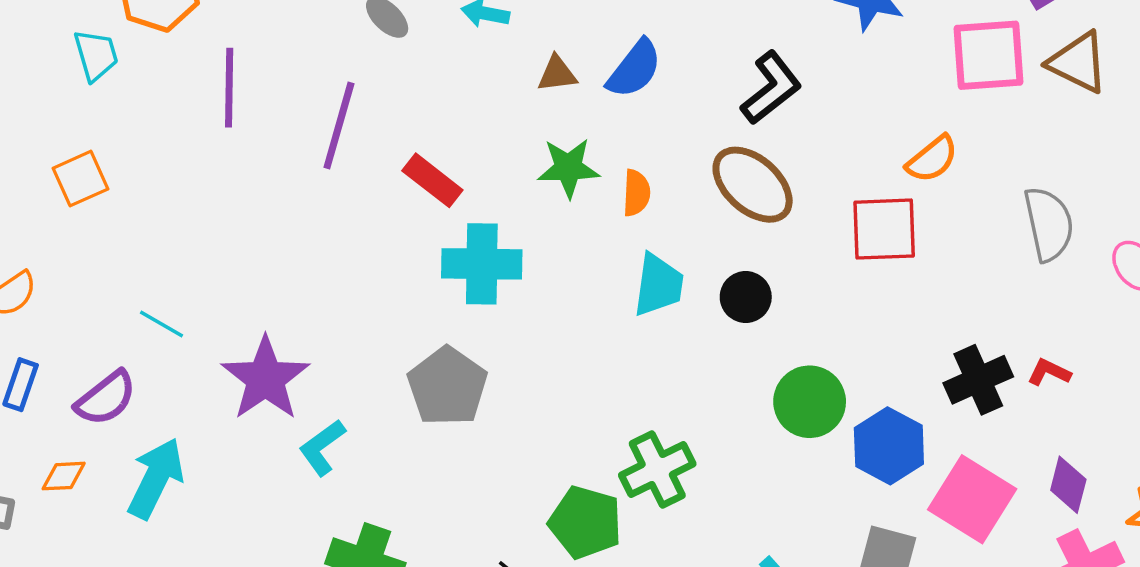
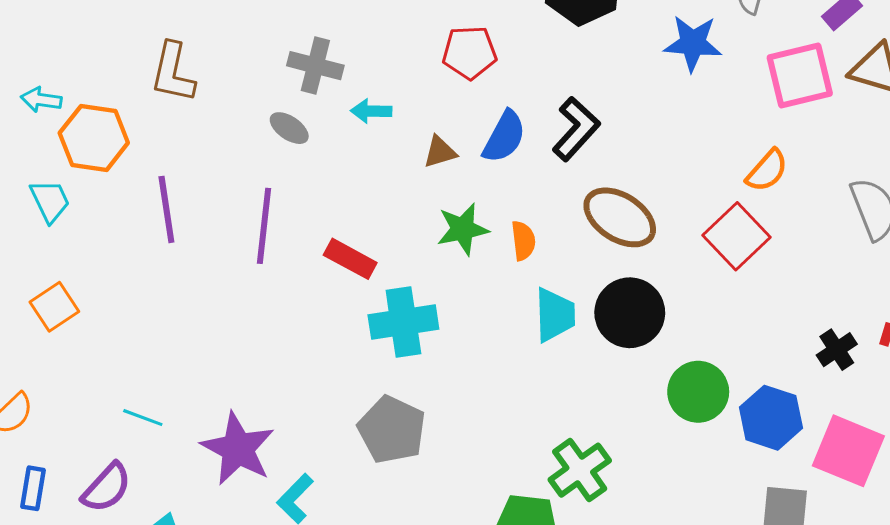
black L-shape: (771, 88) -> (576, 129), moved
red square: (884, 229) -> (736, 236), turned -32
black circle: (746, 297) -> (630, 313), size x1.6
black cross: (978, 380) -> (837, 350), size x0.7

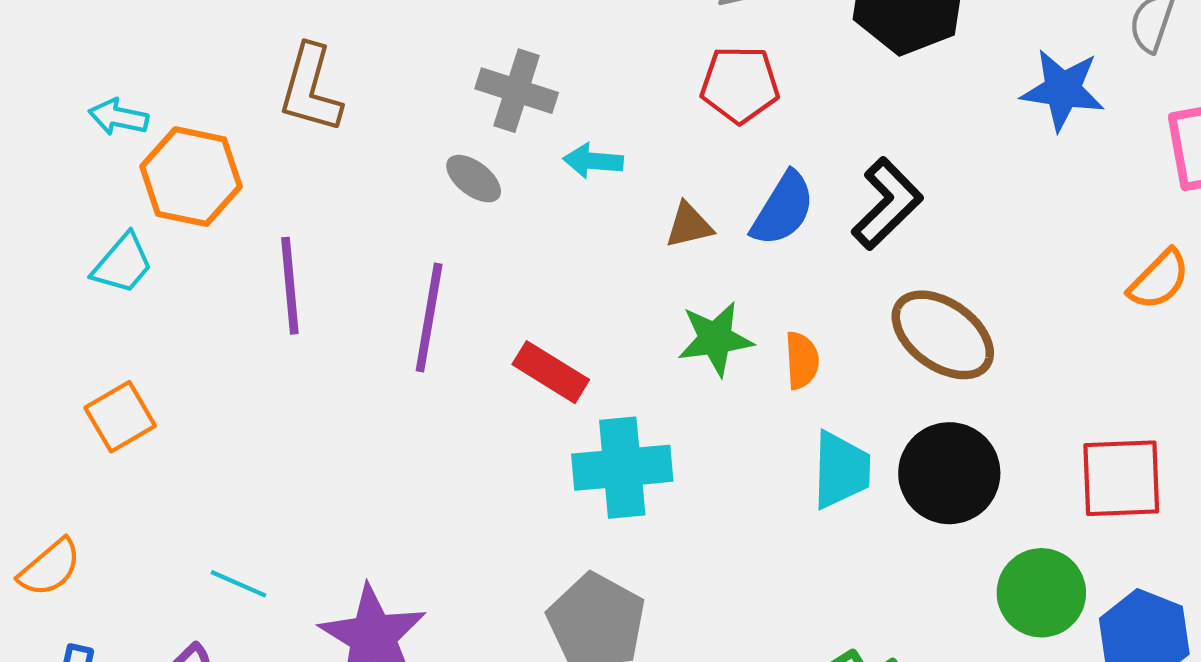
cyan trapezoid: (50, 201) -> (123, 264), turned 63
red square: (736, 236) -> (1121, 478), moved, turned 38

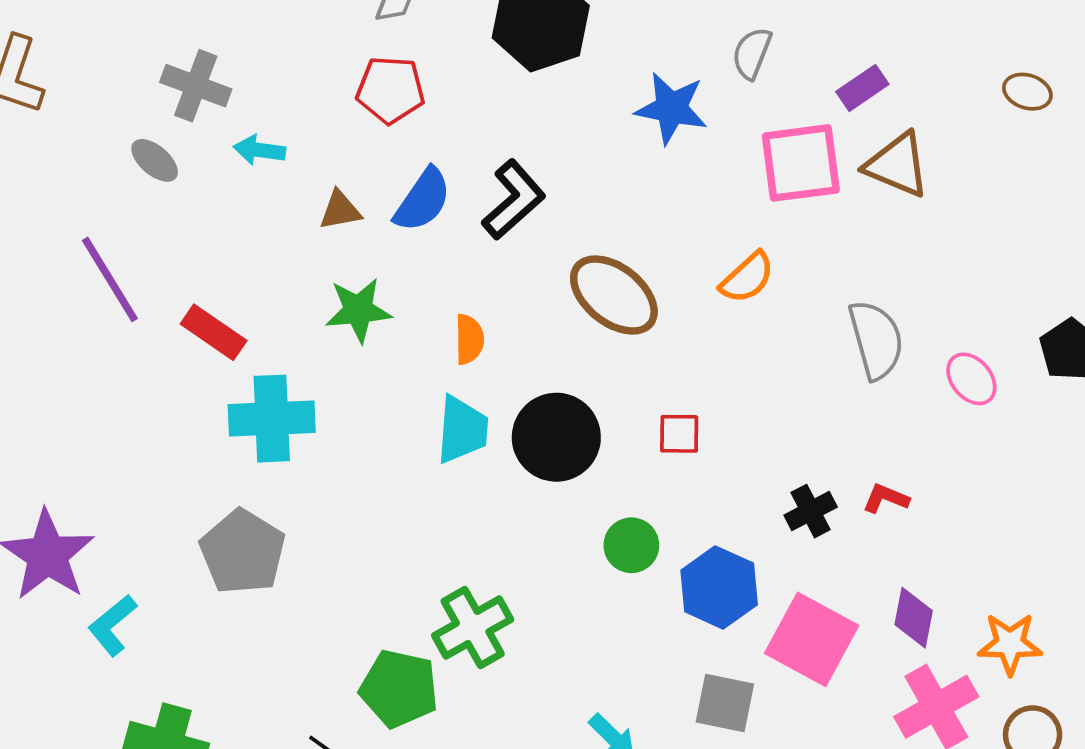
purple line: (429, 317) -> (110, 279), turned -44
brown ellipse: (943, 335) -> (614, 295), moved
orange semicircle: (802, 360) -> (469, 339), moved
red square: (1121, 478) -> (679, 434), moved, size x0.6
green circle: (1041, 593) -> (631, 545), size x0.7

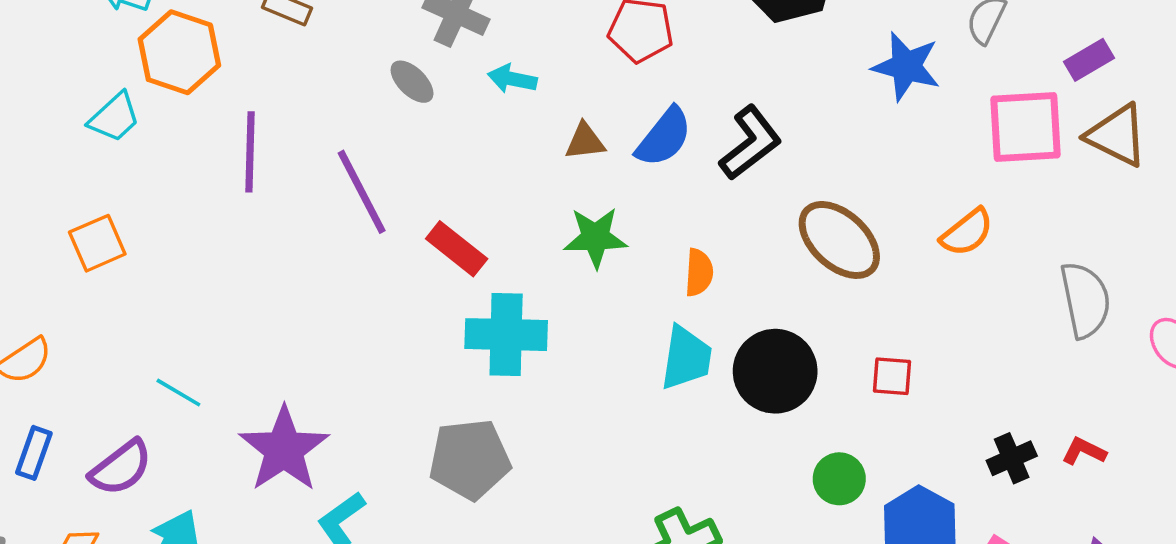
gray pentagon: (243, 552) -> (470, 459), turned 30

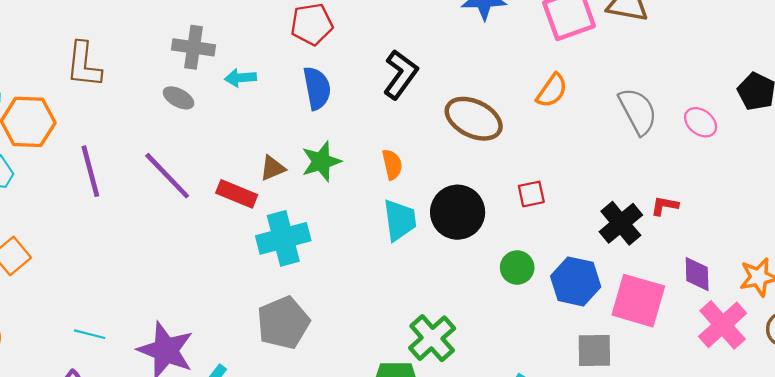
blue semicircle: (664, 137) -> (317, 88), moved, turned -33
brown triangle: (585, 141) -> (272, 168), moved
black cross: (1012, 458) -> (621, 223), size x1.4

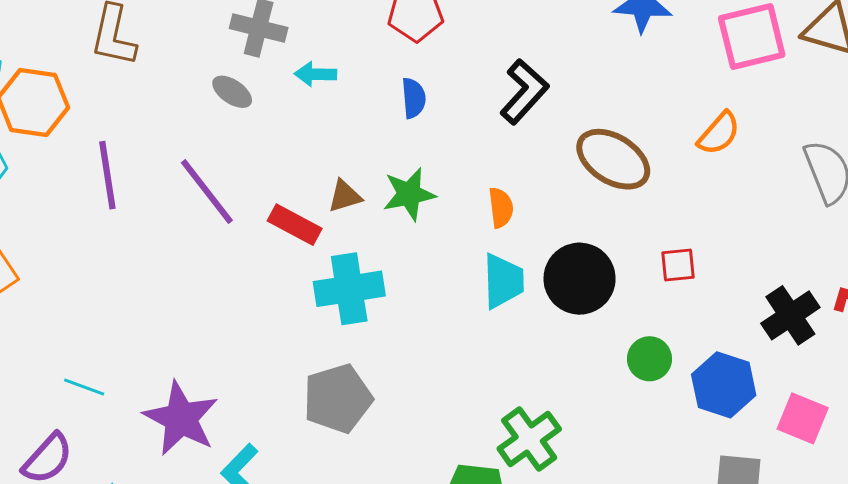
blue semicircle: (317, 88) -> (414, 98), size x0.7
pink square: (638, 301) -> (803, 418), size x0.7

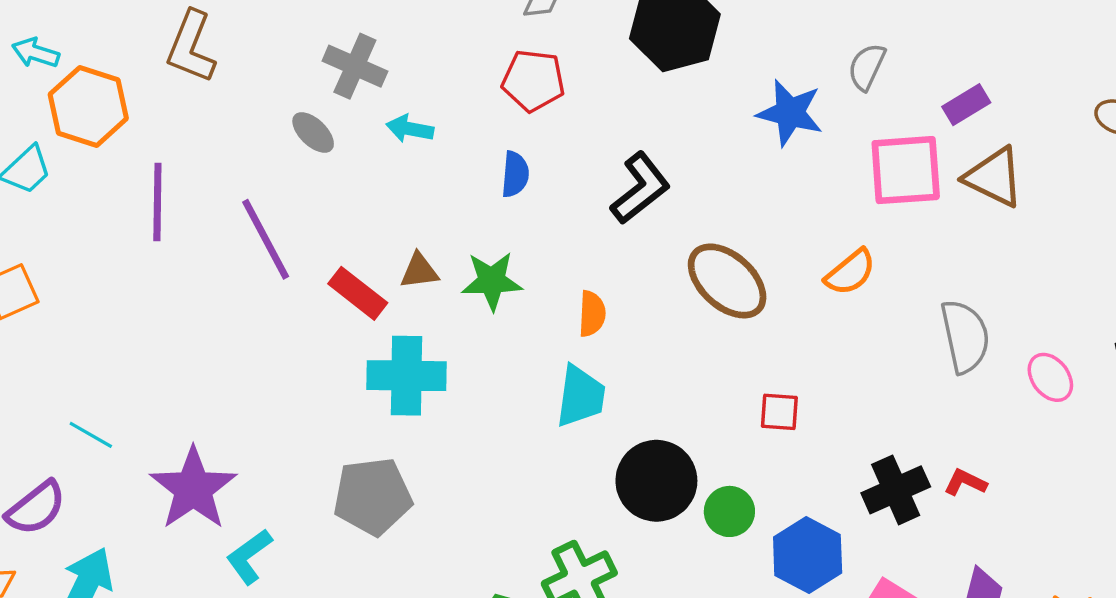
black circle: (580, 279) -> (656, 481), moved

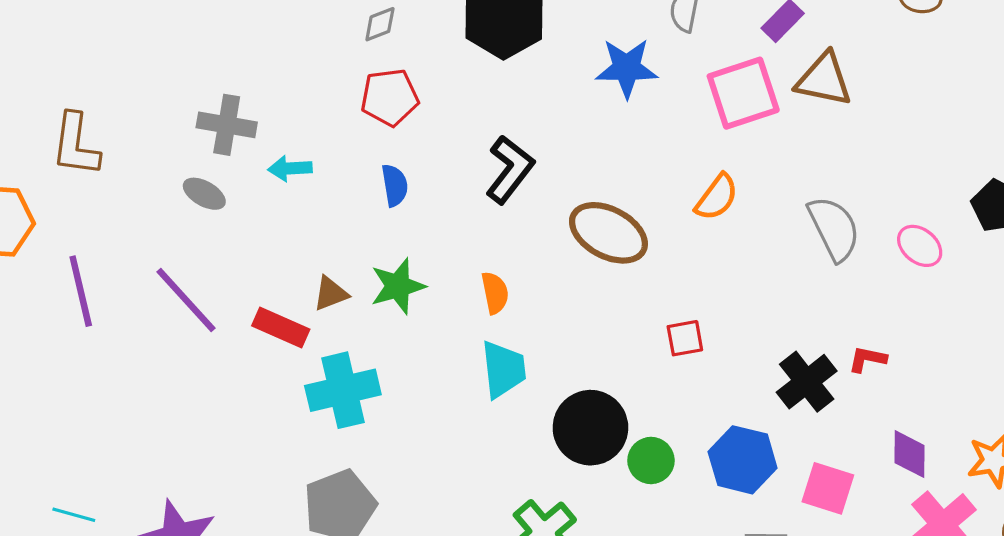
green circle: (729, 511) -> (651, 460), moved

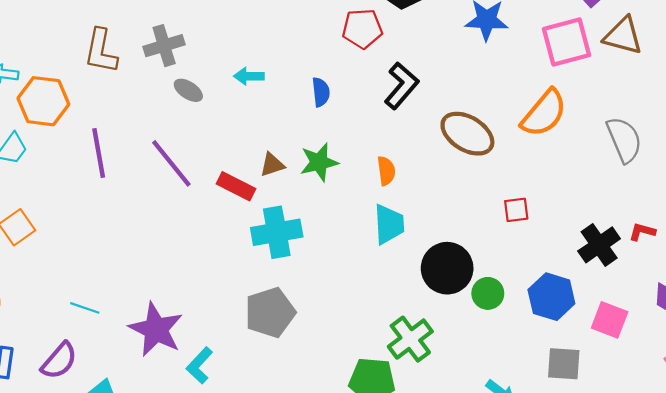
red pentagon: (390, 97) -> (362, 29), moved
gray cross: (227, 125) -> (164, 46), moved, turned -30
orange semicircle: (717, 197) -> (544, 113), size x1.5

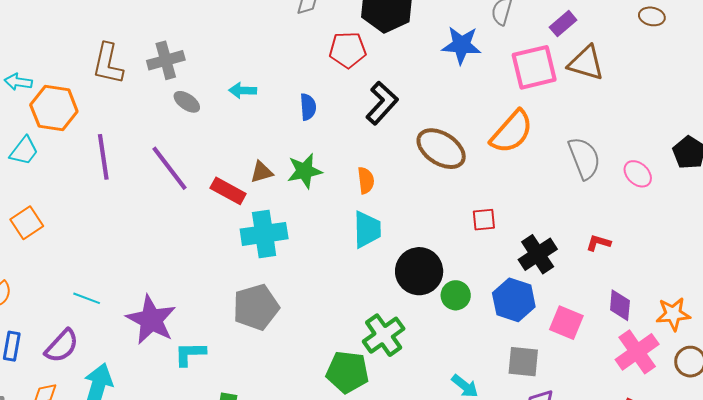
black cross: (599, 245) -> (538, 254), moved
cyan L-shape: (199, 365) -> (190, 354), turned 44

